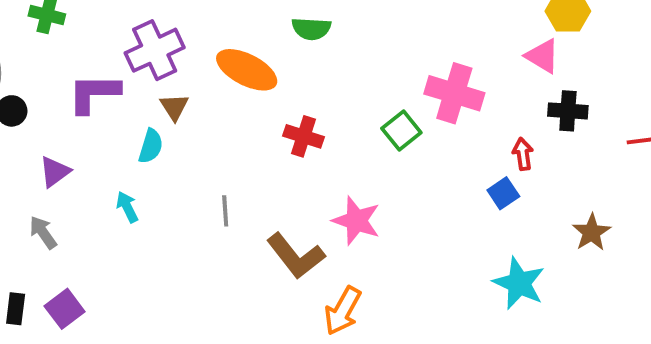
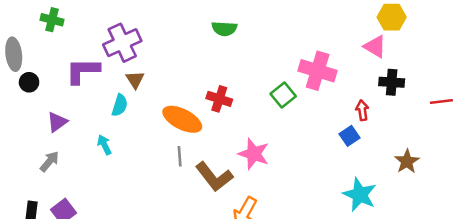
orange ellipse: (247, 70) -> (182, 119), moved
gray line: (225, 211) -> (180, 156), moved
gray arrow: (43, 232) -> (49, 161), turned 75

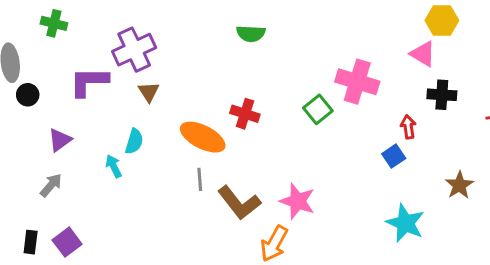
cyan semicircle: (120, 105) -> (134, 141), moved
pink star: (254, 154) -> (297, 201), moved

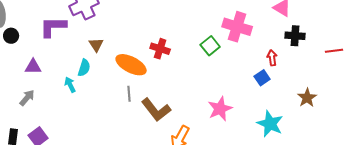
brown triangle: (149, 92) -> (96, 45), moved
purple triangle: (60, 140) -> (33, 67), turned 36
pink star: (297, 201) -> (220, 109), moved, turned 30

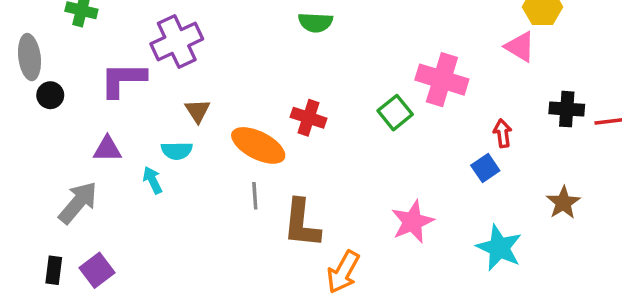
black cross: (295, 36) -> (567, 109), moved
purple triangle: (33, 67) -> (107, 149), moved
cyan semicircle: (84, 68) -> (177, 151), turned 72
gray arrow: (27, 98) -> (78, 203), size x1.5
brown L-shape: (156, 110) -> (302, 223), turned 44

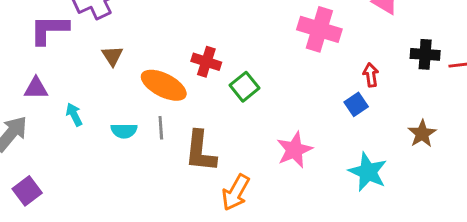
green square: (395, 113) -> (244, 87), moved
cyan semicircle: (177, 151) -> (124, 131), moved

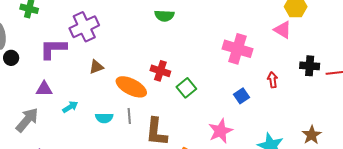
brown triangle: (112, 56) -> (96, 67), turned 42
blue square: (356, 104) -> (242, 96), moved
cyan arrow: (74, 115) -> (70, 107), turned 84
brown star: (422, 134) -> (312, 135), moved

